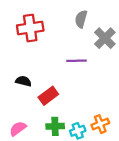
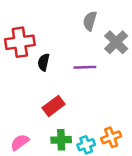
red cross: (30, 28) -> (20, 42), moved
black semicircle: (23, 81) -> (44, 62), moved, turned -91

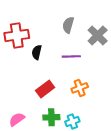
gray semicircle: (90, 21) -> (68, 25), moved
orange cross: (111, 137) -> (80, 88), moved

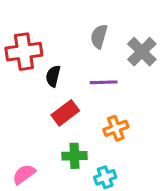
red rectangle: (45, 89) -> (65, 113), moved
green cross: (51, 117) -> (74, 156), moved

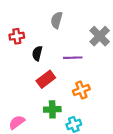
gray semicircle: (99, 36) -> (57, 20), moved
red cross: (24, 52) -> (17, 36), size x0.6

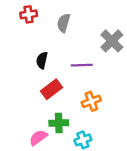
red cross: (17, 36) -> (29, 14), moved
pink semicircle: (17, 122) -> (38, 138), moved

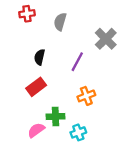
purple line: (82, 65) -> (77, 62), turned -60
red rectangle: (52, 89) -> (36, 87), moved

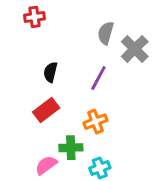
gray semicircle: (60, 22) -> (106, 33), moved
orange cross: (86, 96) -> (95, 122), moved

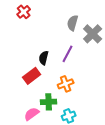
red cross: (34, 17) -> (24, 12), turned -32
black semicircle: (50, 72) -> (44, 58), moved

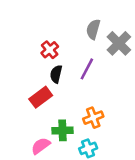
red cross: (24, 12) -> (50, 50), moved
orange cross: (66, 84) -> (93, 118), moved

